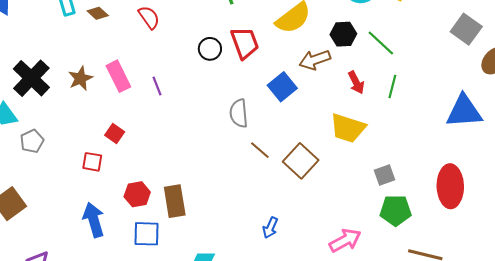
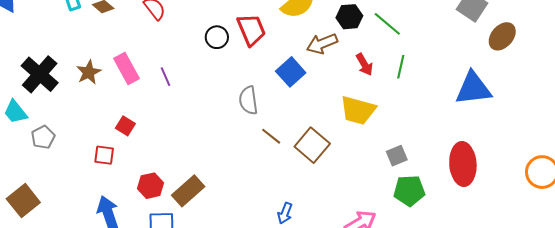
brown rectangle: (175, 201) -> (188, 191), turned 60

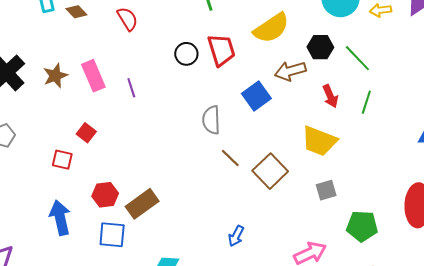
gray square: (397, 156) -> (326, 190), moved

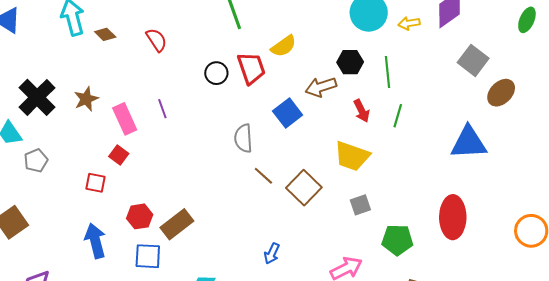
yellow semicircle: (271, 28) -> (284, 46), moved, size x0.7
green line: (357, 58) -> (387, 72), turned 40
pink rectangle: (93, 76) -> (125, 119), moved

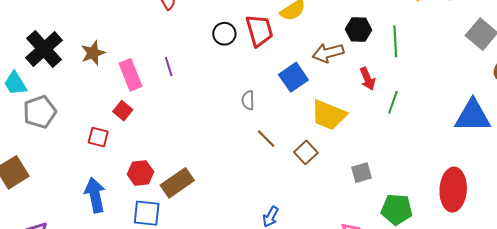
green line: (398, 116) -> (393, 102), moved
gray semicircle: (243, 138) -> (248, 100), size x0.7
yellow trapezoid: (352, 156) -> (329, 115), moved
gray pentagon: (36, 160) -> (40, 112), size x1.4
brown square: (304, 188) -> (306, 152), size x0.7

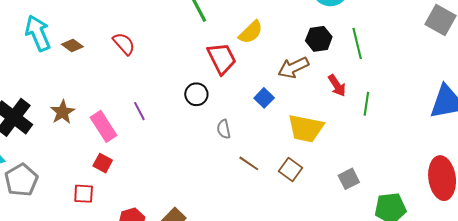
black circle: (224, 34) -> (196, 94), moved
blue square: (293, 77) -> (264, 98), size x0.7

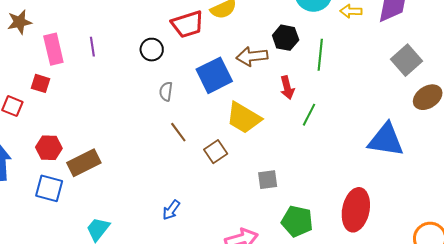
red trapezoid: (222, 58) -> (187, 24), turned 80
blue square: (264, 98) -> (214, 75), size x1.8
red square: (103, 163) -> (40, 83), turned -30

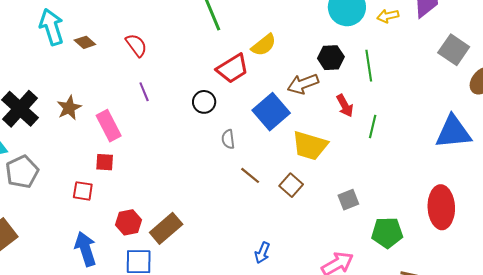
purple line: (92, 47) -> (144, 92), moved

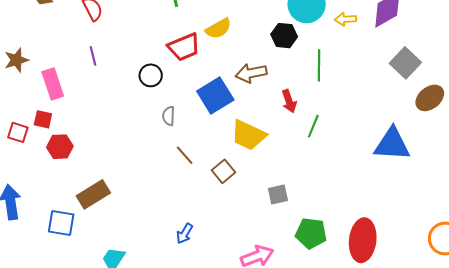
black hexagon: (331, 58) -> (284, 36), moved
red square: (83, 191) -> (18, 132), moved
red ellipse: (441, 207) -> (363, 240), moved
red hexagon: (128, 222) -> (60, 147), moved

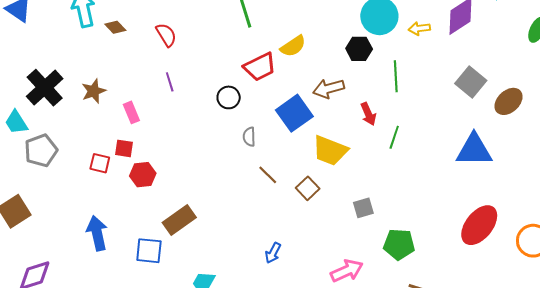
gray square: (405, 63) -> (471, 82), moved
pink rectangle: (53, 84) -> (131, 112), size x0.7
red ellipse: (363, 240) -> (479, 225), moved, turned 36

